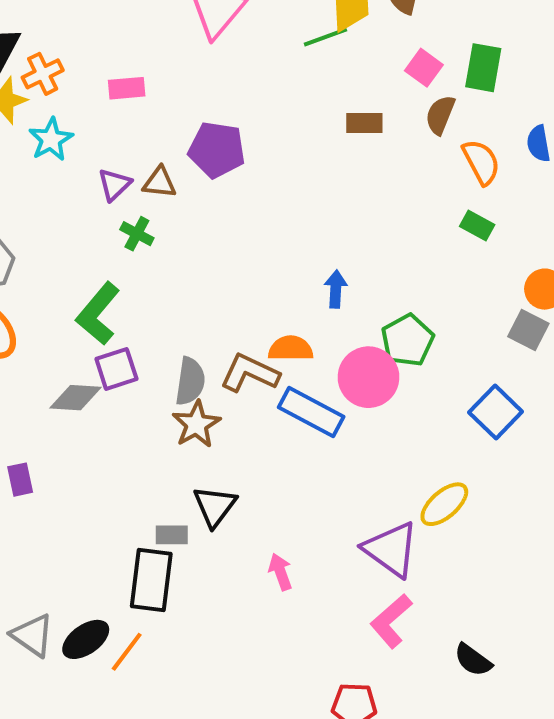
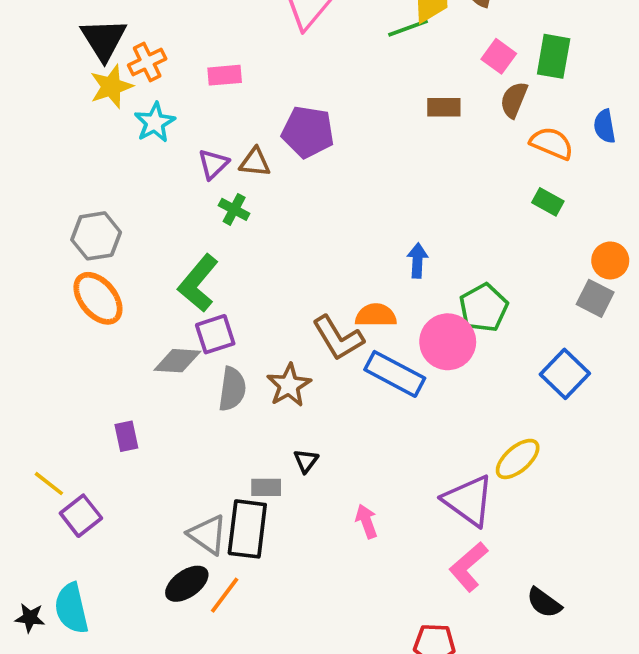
orange semicircle: (481, 162) -> (552, 143), turned -39
brown L-shape: (250, 373) -> (338, 338), turned -146
gray semicircle: (190, 381) -> (232, 389), moved
black triangle: (215, 506) -> (306, 461), size x0.6
gray triangle: (32, 635) -> (208, 535), moved

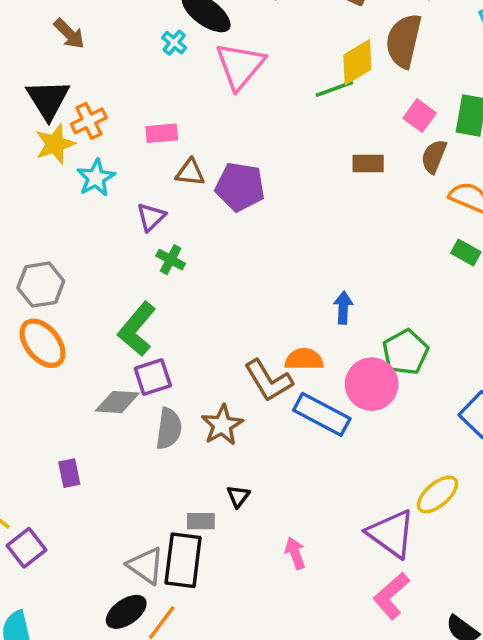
brown triangle: (255, 162) -> (190, 172), moved

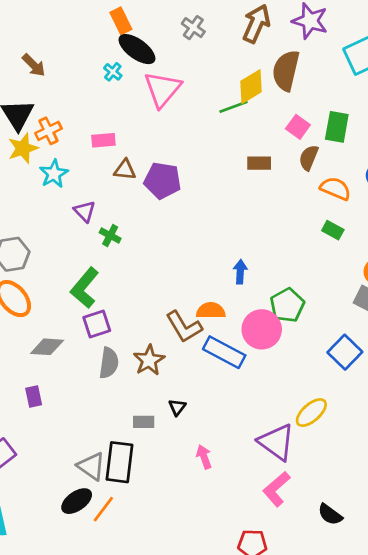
purple triangle: (151, 217) -> (85, 211), moved, turned -30
gray diamond: (117, 402) -> (47, 347), moved
black triangle: (238, 496) -> (177, 407), moved
gray rectangle: (201, 521) -> (144, 422), moved

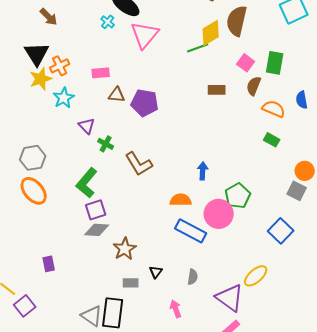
brown L-shape: (184, 327) -> (139, 164), moved
gray diamond: (47, 347) -> (97, 230), moved
brown star: (149, 360) -> (125, 249), moved
gray semicircle: (109, 363) -> (193, 277), moved, size x0.7

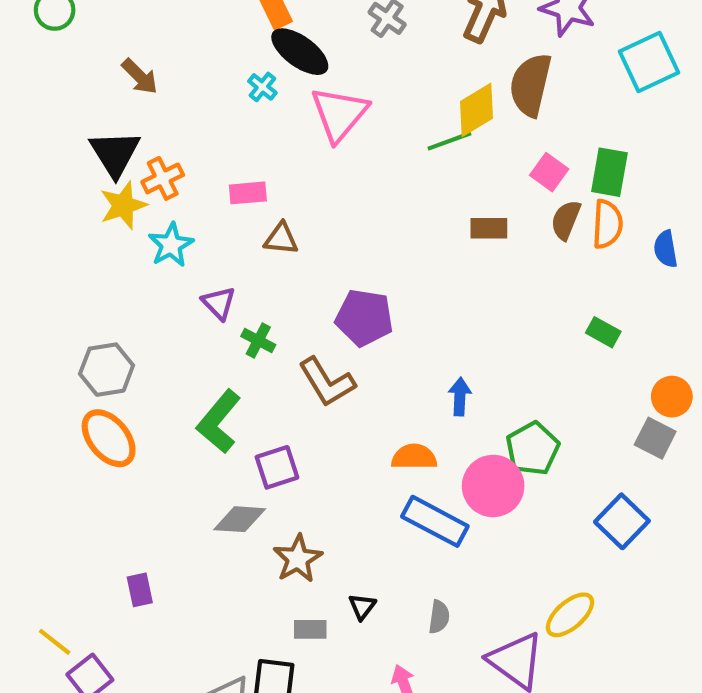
purple pentagon: (145, 103) -> (364, 318), moved
orange semicircle: (274, 109) -> (607, 224), moved, turned 70
purple square: (96, 210) -> (277, 467), moved

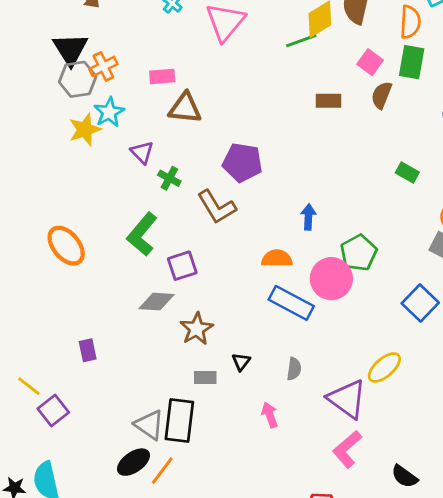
yellow star: (123, 205) -> (85, 129), moved
orange semicircle: (607, 224) -> (410, 22), moved
brown triangle: (281, 239) -> (185, 108), size x1.4
gray hexagon: (107, 370) -> (78, 79), moved

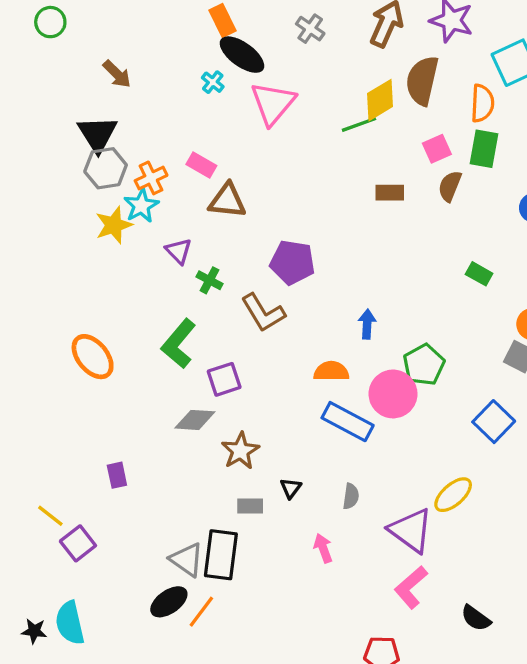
pink square: (370, 62) -> (437, 149), turned 30
orange cross: (103, 66) -> (151, 178), moved
pink rectangle: (162, 76) -> (201, 165), turned 35

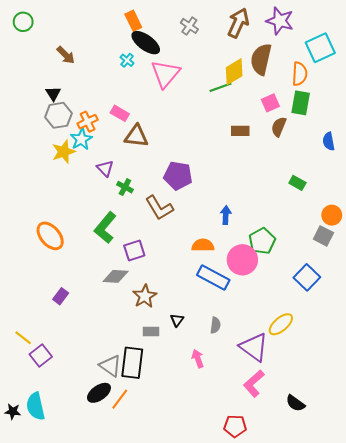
black triangle: (97, 134) -> (53, 94), size x0.6
purple rectangle: (117, 475) -> (61, 296), moved, turned 49

